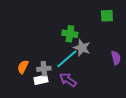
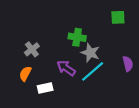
cyan line: (67, 59) -> (93, 71), moved
gray cross: (44, 69) -> (32, 49), moved, turned -32
purple arrow: (68, 80) -> (66, 68), moved

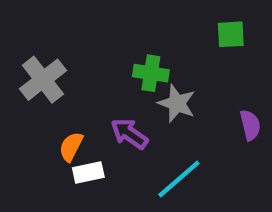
gray cross: (32, 49) -> (43, 80), moved, size x1.5
cyan line: (93, 71) -> (179, 179), moved
orange semicircle: (25, 74) -> (71, 147), moved

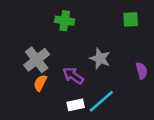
green cross: (151, 73) -> (65, 21), moved
gray cross: (43, 80) -> (37, 60), moved
white rectangle: (88, 172) -> (76, 105), moved

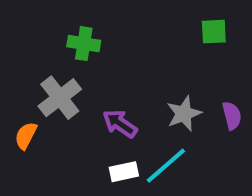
green cross: (65, 21) -> (84, 44), moved
gray star: (100, 59) -> (184, 114), moved, turned 30
orange semicircle: (40, 83) -> (26, 136), moved

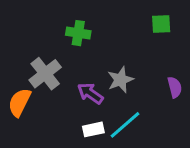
green cross: (84, 44) -> (78, 33), moved
gray star: (184, 114) -> (120, 80), moved
orange semicircle: (26, 136) -> (20, 102), size x1.4

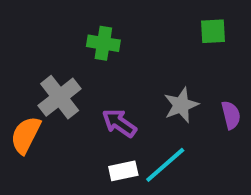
gray star: (120, 80) -> (181, 105), moved

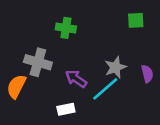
gray cross: (60, 97) -> (38, 62), turned -36
cyan line: (165, 165) -> (105, 89), moved
white rectangle: (123, 171) -> (66, 109), moved

